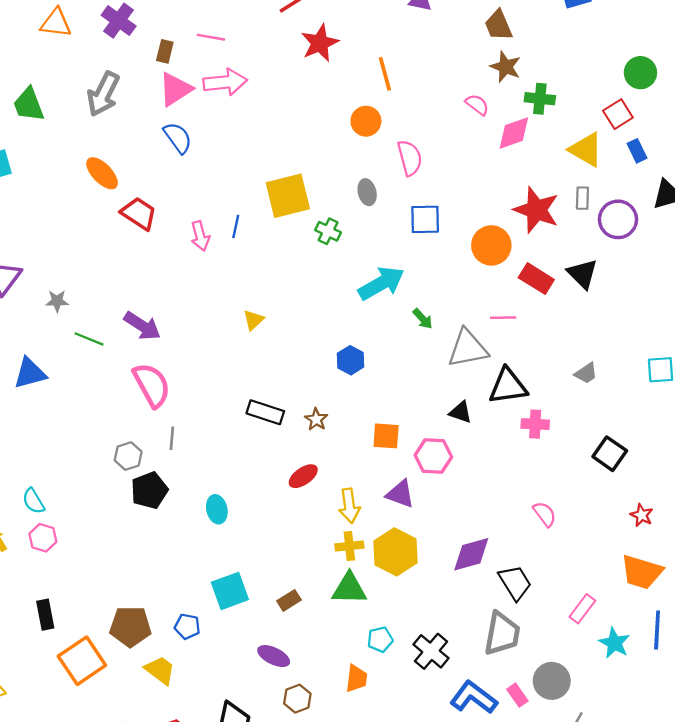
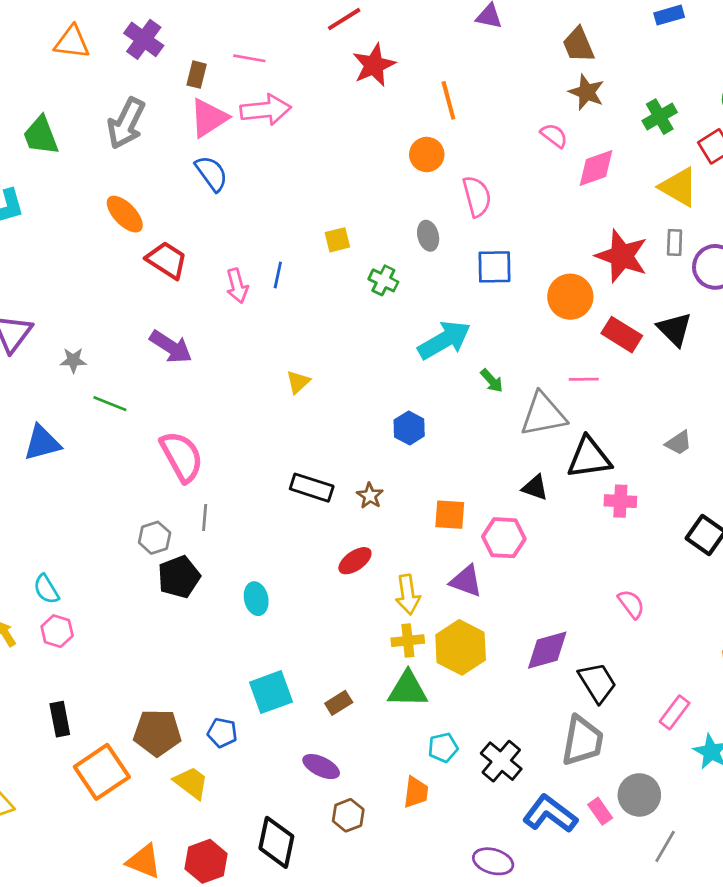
green cross: (540, 99) -> (660, 117), moved, turned -36
yellow square: (288, 196) -> (337, 240), size x0.5
purple arrow: (142, 326) -> (171, 347), moved

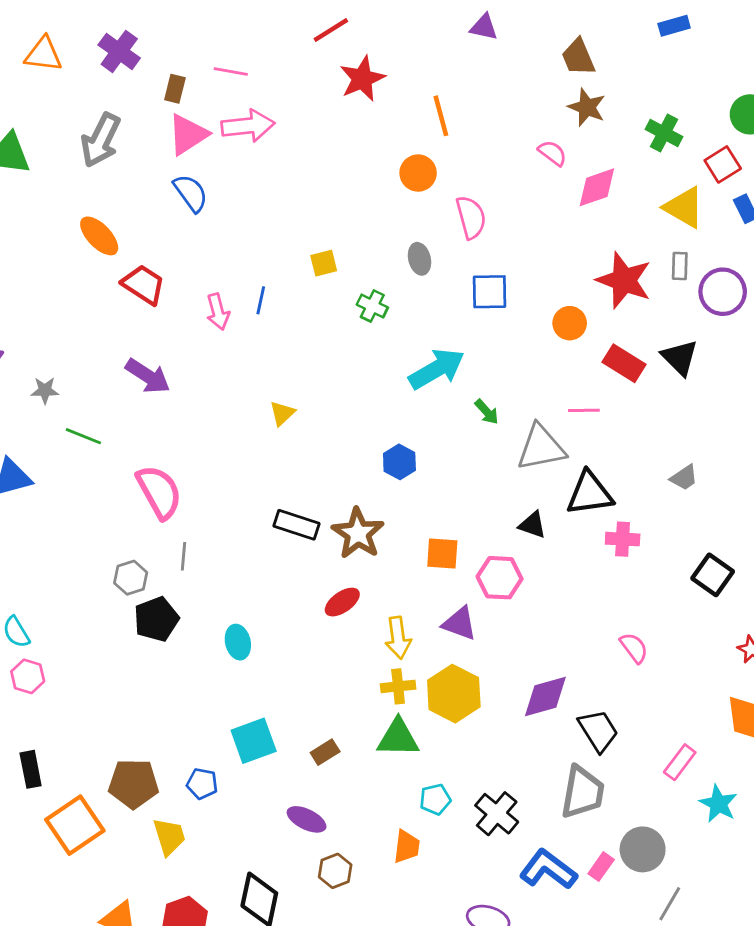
green cross: (660, 117) -> (664, 133), turned -32
orange circle: (570, 297) -> (570, 323), size x0.7
brown star: (370, 496) -> (358, 533), size x1.8
yellow trapezoid: (191, 783) -> (169, 837), turned 36
pink rectangle: (600, 811) -> (601, 867), turned 70

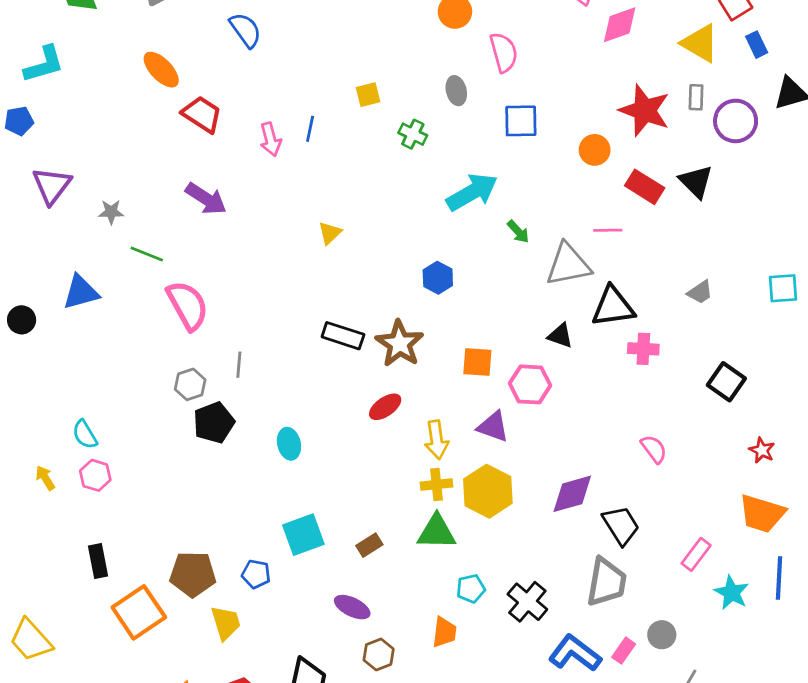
pink semicircle: (159, 492) -> (188, 305), moved
gray circle: (643, 849) -> (662, 635), size x0.7

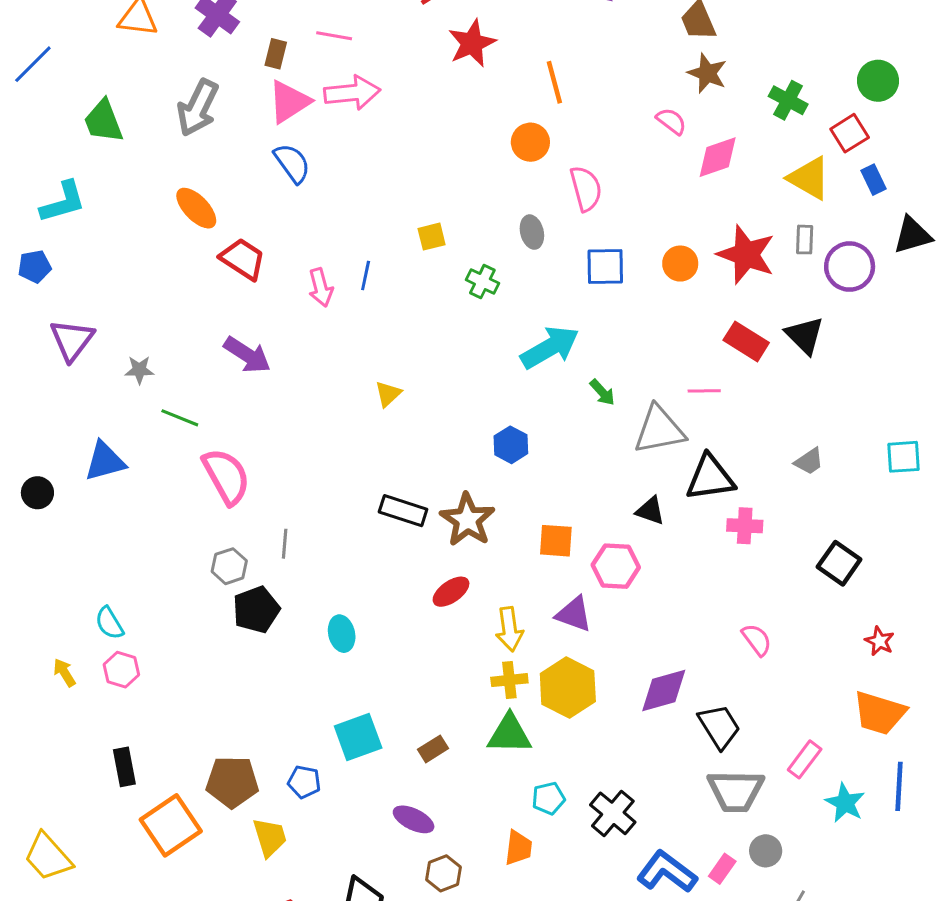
orange circle: (595, 150) -> (680, 264), moved
gray trapezoid: (606, 582) -> (736, 791), moved, turned 81

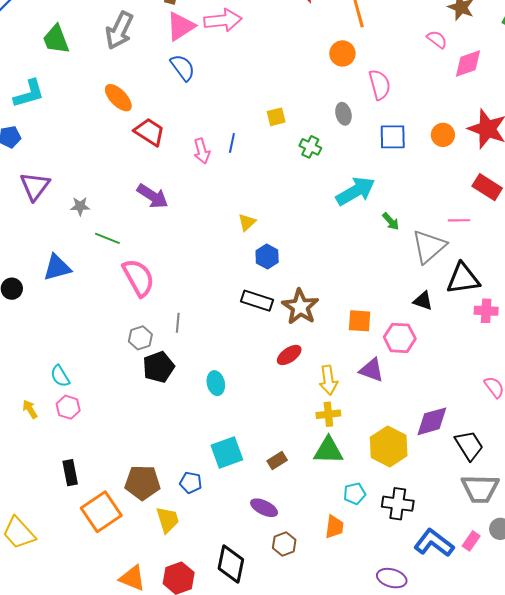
gray triangle: (659, 430) -> (429, 246), turned -30
blue hexagon: (511, 445) -> (267, 256), moved
yellow hexagon: (568, 688) -> (389, 446), moved
black cross: (613, 813) -> (398, 504), turned -32

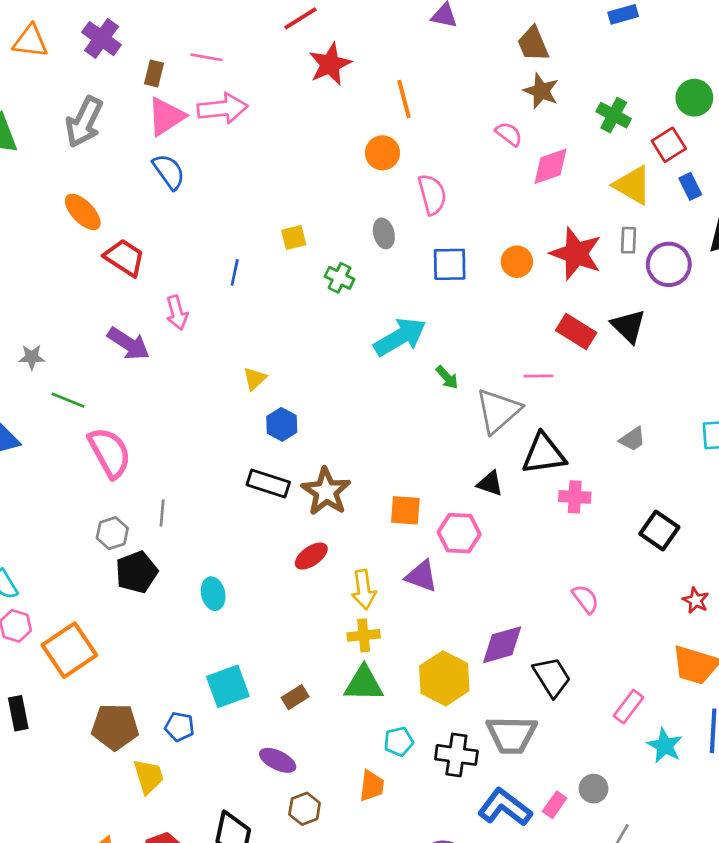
pink arrow: (202, 151) -> (177, 313), moved
gray trapezoid: (480, 489) -> (512, 735), moved
orange square: (101, 512) -> (69, 650), moved

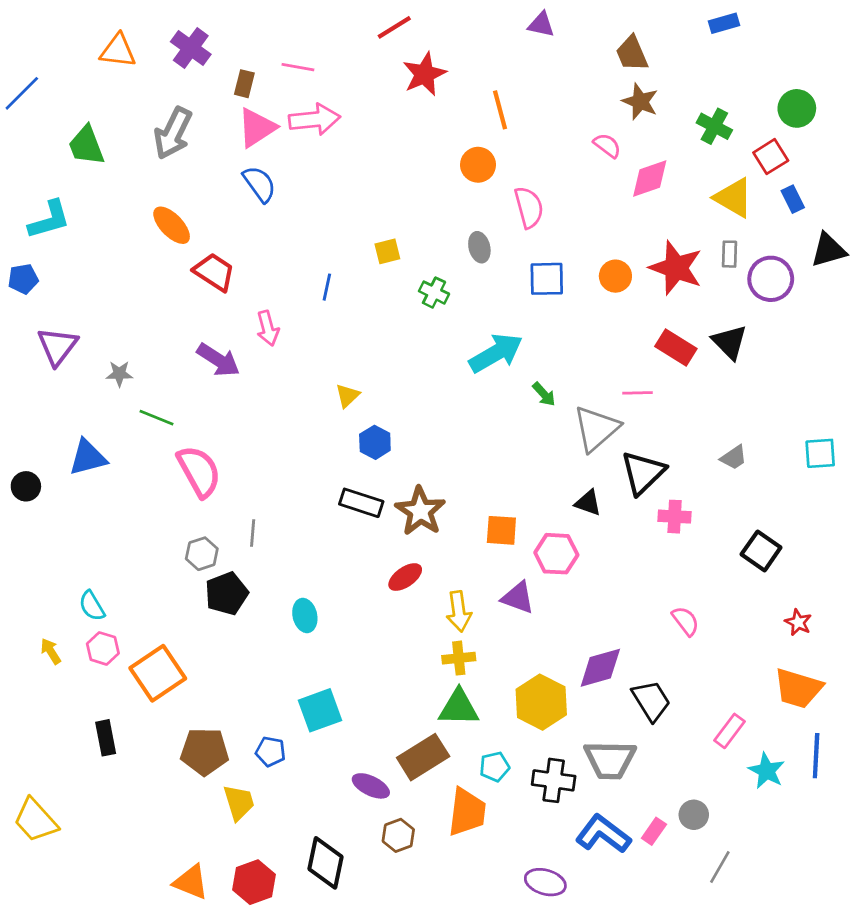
black triangle: (544, 454) -> (643, 473), turned -36
brown rectangle: (295, 697) -> (423, 757), moved, size x1.8
orange trapezoid: (372, 786) -> (467, 812), size x1.5

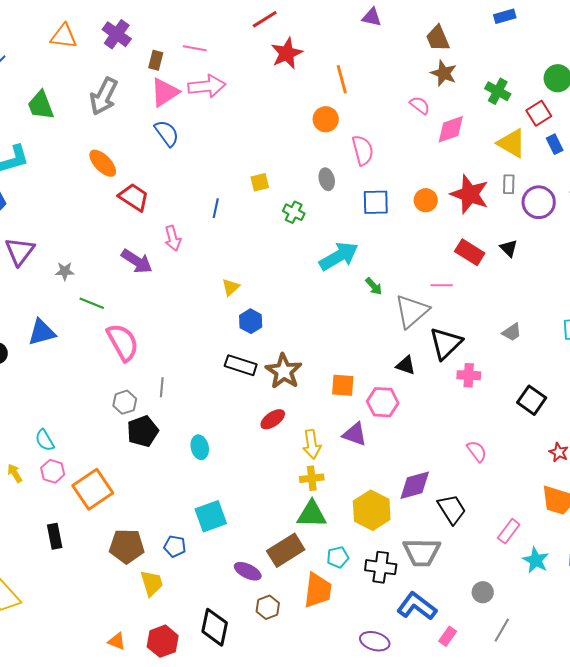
black triangle: (729, 342) -> (509, 248), size x0.7
pink rectangle: (654, 831) -> (448, 636), moved
orange triangle: (191, 882) -> (117, 641), size x0.7

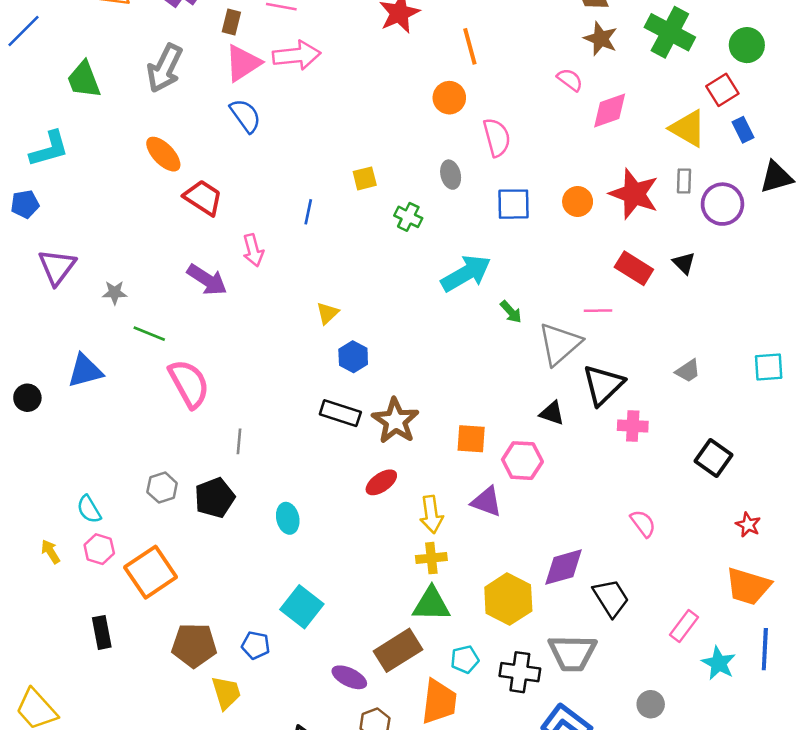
green cross: (498, 91) -> (670, 32), moved, size x1.5
gray hexagon: (125, 402) -> (162, 488), moved
cyan square: (211, 516) -> (302, 607), turned -32

